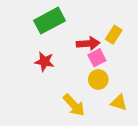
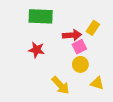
green rectangle: (50, 21) -> (41, 16), turned 30

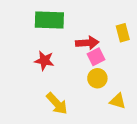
yellow rectangle: (93, 28) -> (123, 33), moved, turned -48
yellow arrow: (61, 85) -> (57, 104), moved

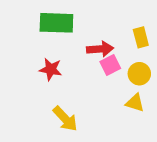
yellow circle: (97, 78) -> (139, 74), moved
yellow triangle: (118, 101) -> (135, 103), moved

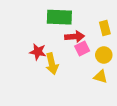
green rectangle: (56, 23) -> (59, 17), moved
yellow arrow: (65, 119) -> (52, 64), moved, turned 30

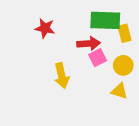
green rectangle: (59, 17) -> (105, 20), moved
red star: (38, 52) -> (45, 28), moved

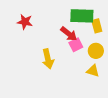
red star: (45, 28) -> (25, 22), moved
red arrow: (89, 44) -> (69, 34), turned 42

